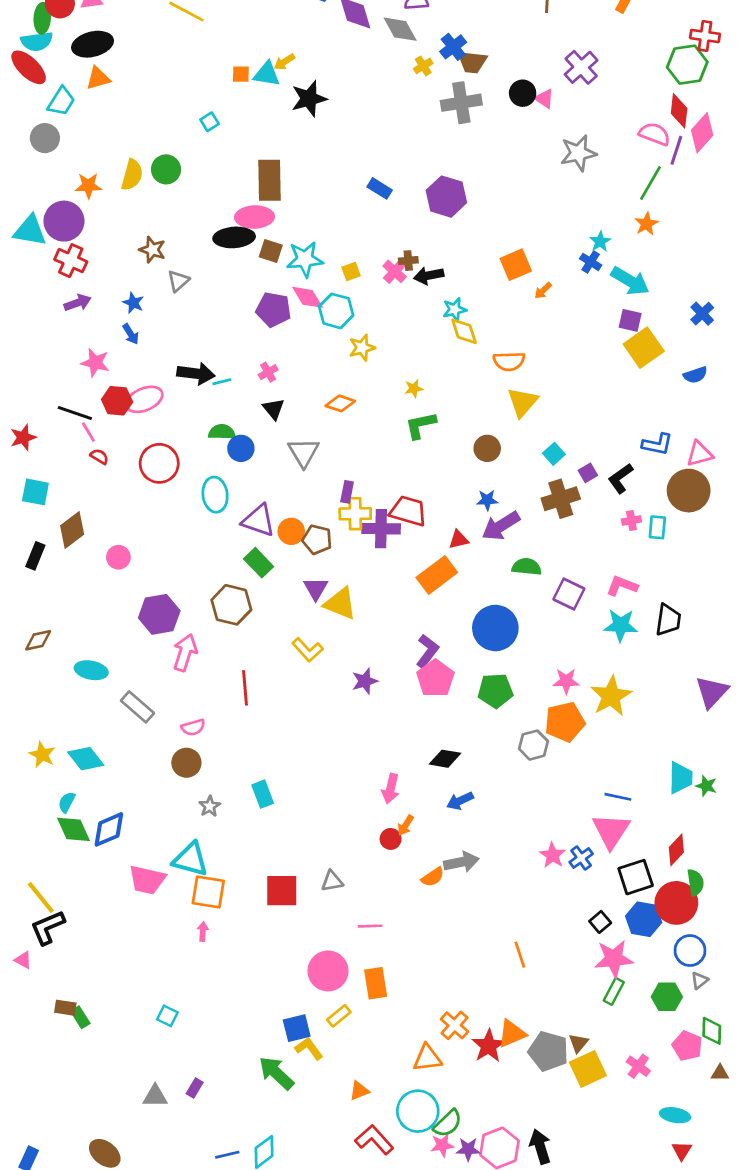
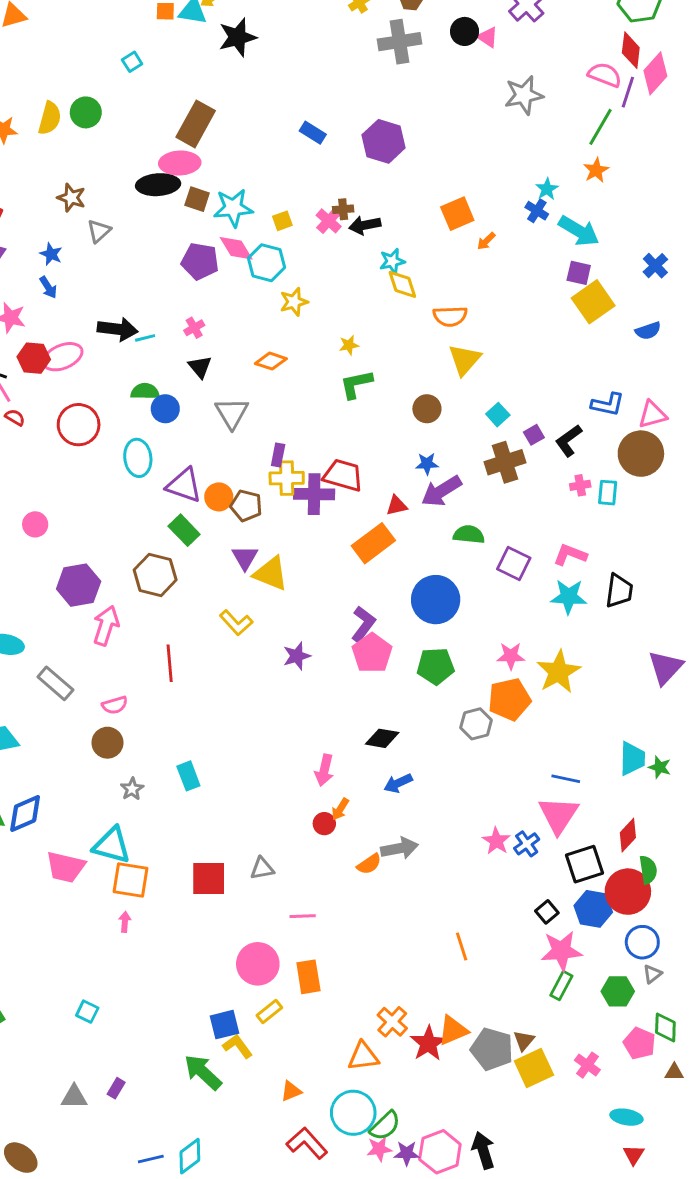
brown rectangle: (269, 180) -> (196, 124), turned 30

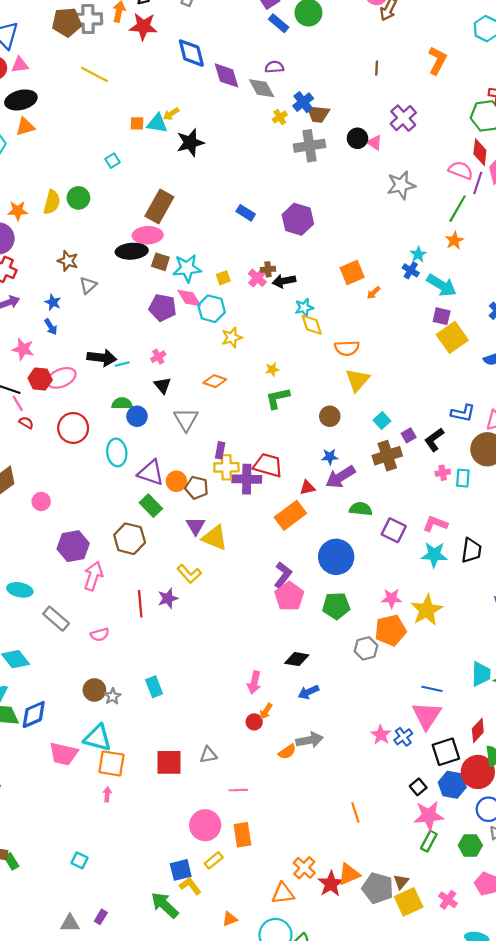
purple star: (297, 656) -> (168, 598), moved
brown circle: (107, 743) -> (94, 690), moved

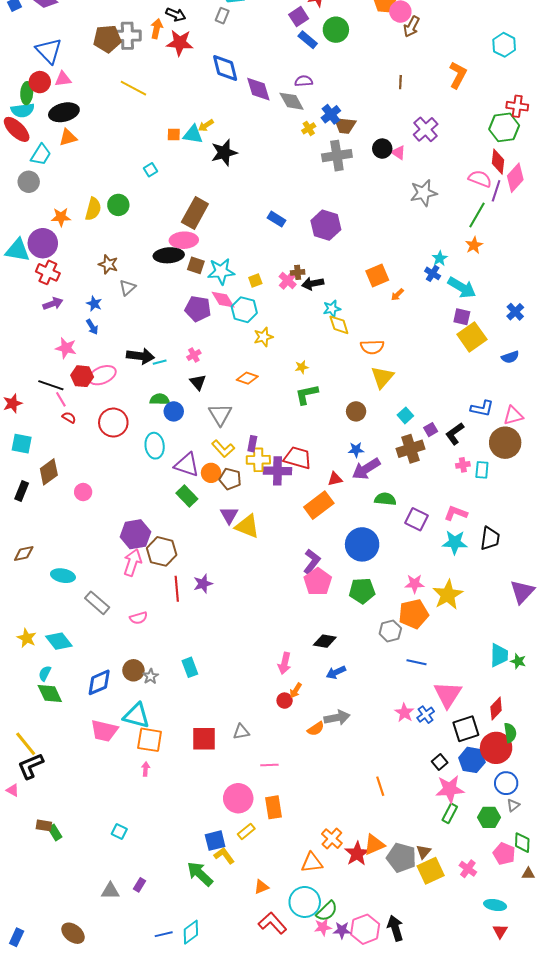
brown hexagon: (130, 539) -> (162, 551), moved
purple hexagon: (73, 546) -> (135, 534), moved
yellow L-shape: (189, 574) -> (223, 449), moved
blue line: (432, 689) -> (416, 662), moved
blue diamond: (34, 714) -> (99, 682), moved

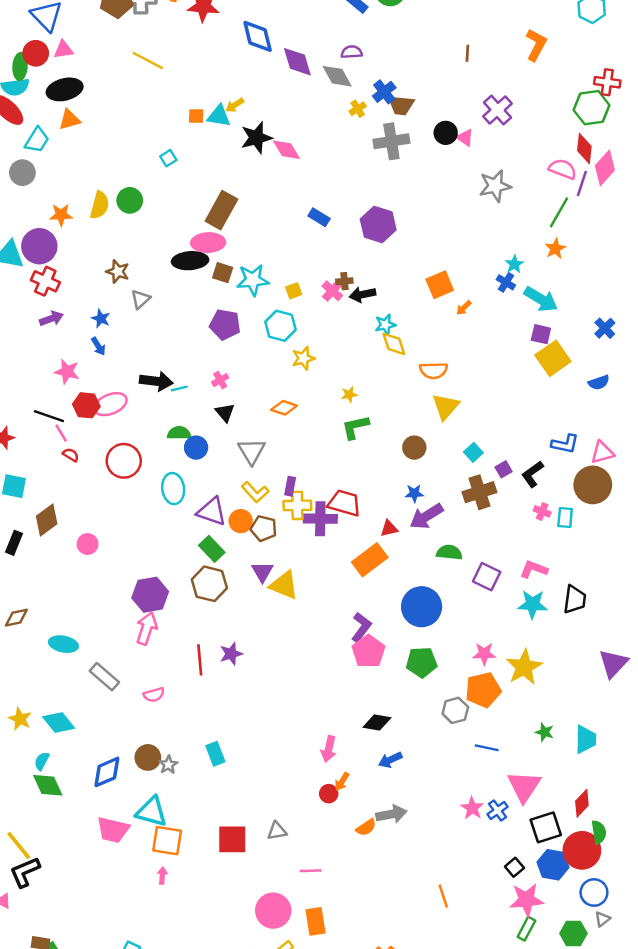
pink diamond: (223, 300) -> (287, 150), moved
pink cross: (463, 465) -> (542, 511), turned 32
brown hexagon: (162, 551) -> (209, 584), moved
green star: (518, 661) -> (545, 732), moved

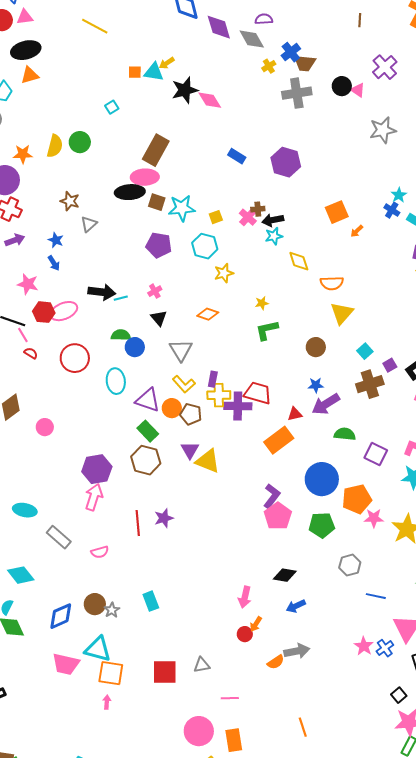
cyan star: (385, 325) -> (274, 236), moved
orange pentagon: (483, 690) -> (357, 499), moved
orange line: (443, 896) -> (303, 727), moved

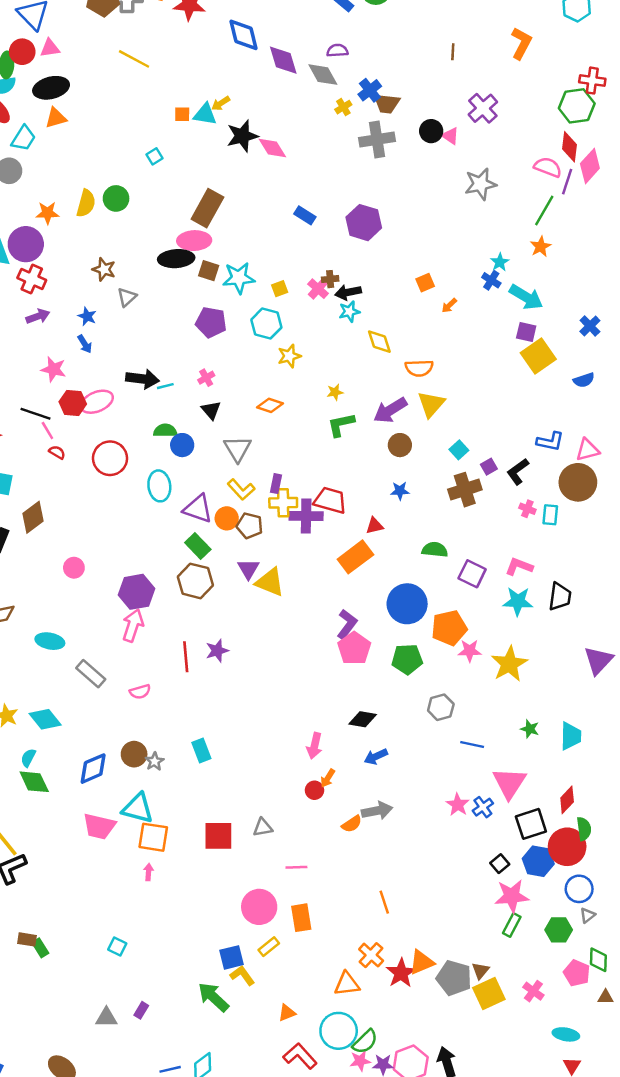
orange square: (337, 212) -> (425, 283), size x0.7
purple arrow: (326, 404) -> (390, 410), moved
pink circle: (45, 427) -> (74, 568), moved

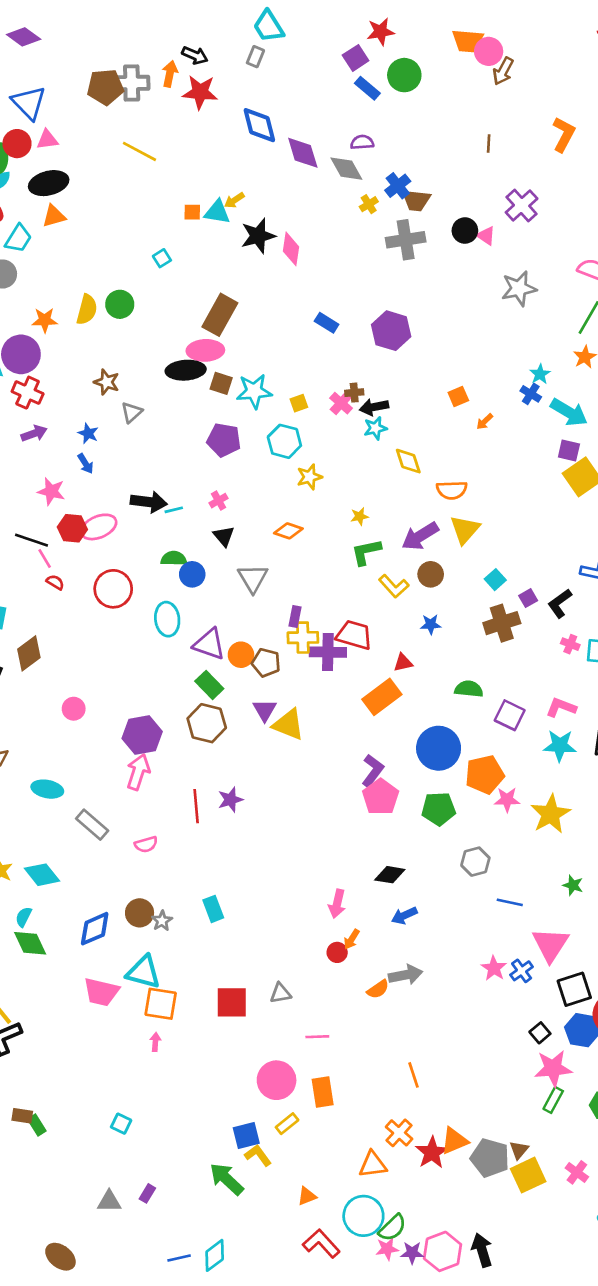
pink diamond: (272, 148) -> (291, 249), turned 40
yellow L-shape: (241, 490) -> (394, 586), moved

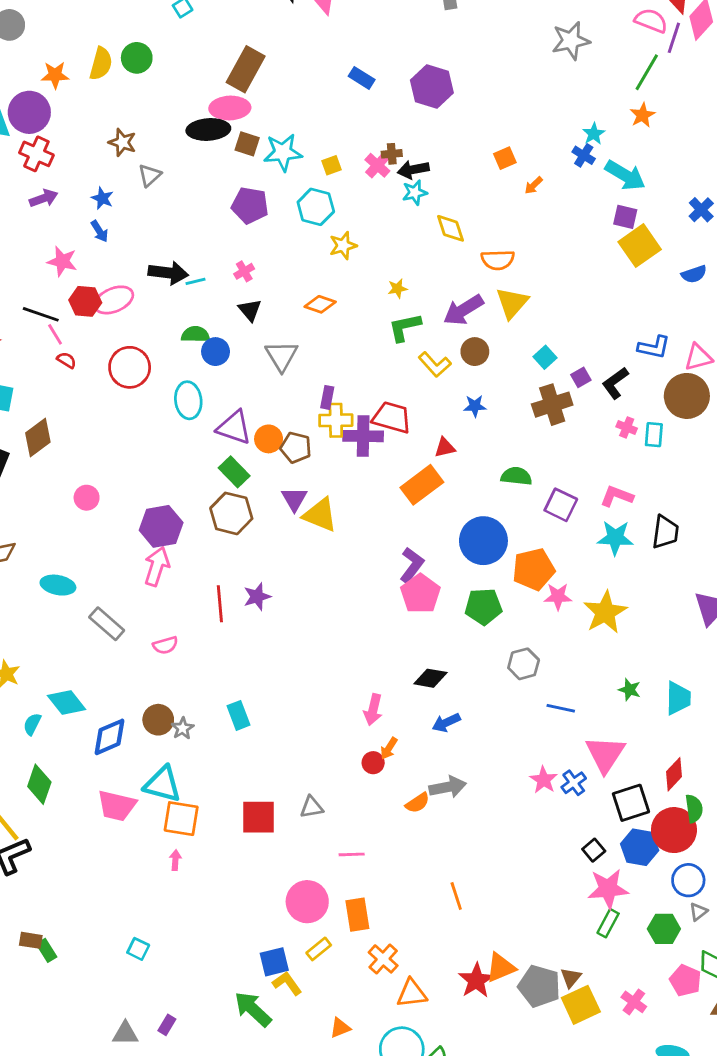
cyan diamond: (42, 875) -> (67, 703), moved
green diamond: (30, 943) -> (39, 784), moved, turned 44
orange cross: (399, 1133) -> (383, 959), moved

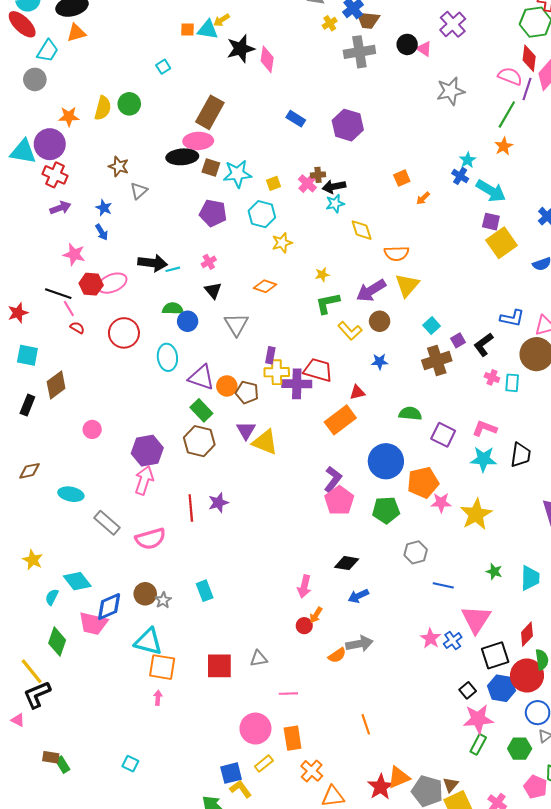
pink semicircle: (165, 645) -> (150, 539), size x1.6
pink trapezoid: (117, 806) -> (93, 624), moved

